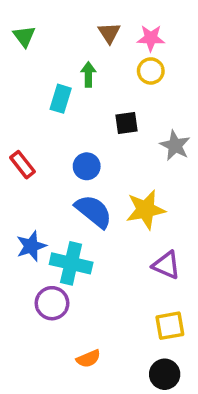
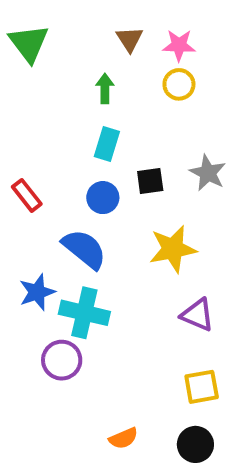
green triangle: (24, 36) -> (29, 43), size x1.5
cyan rectangle: (61, 99) -> (107, 144), moved
black square: (127, 123) -> (150, 181), moved
blue semicircle: (94, 211) -> (84, 249), moved
orange semicircle: (88, 359) -> (123, 438), moved

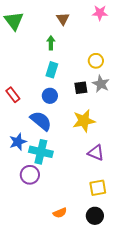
pink star: (179, 45) -> (100, 13), moved
yellow circle: (179, 84) -> (96, 61), moved
black square: (150, 181) -> (81, 88), moved

